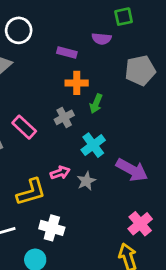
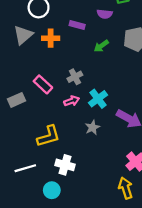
orange cross: (77, 83) -> (51, 38), moved
green arrow: (96, 104) -> (101, 46), moved, turned 32
pink arrow: (60, 173) -> (72, 101), moved

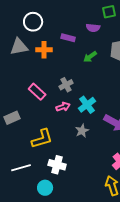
gray triangle: (23, 35) -> (19, 47), turned 30
gray rectangle: (17, 100) -> (12, 118), moved

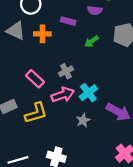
gray triangle: (19, 47) -> (16, 31), turned 36
pink arrow: (63, 107) -> (63, 95), size x1.5
yellow L-shape: (42, 139) -> (36, 113), moved

